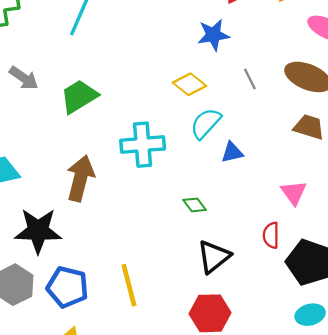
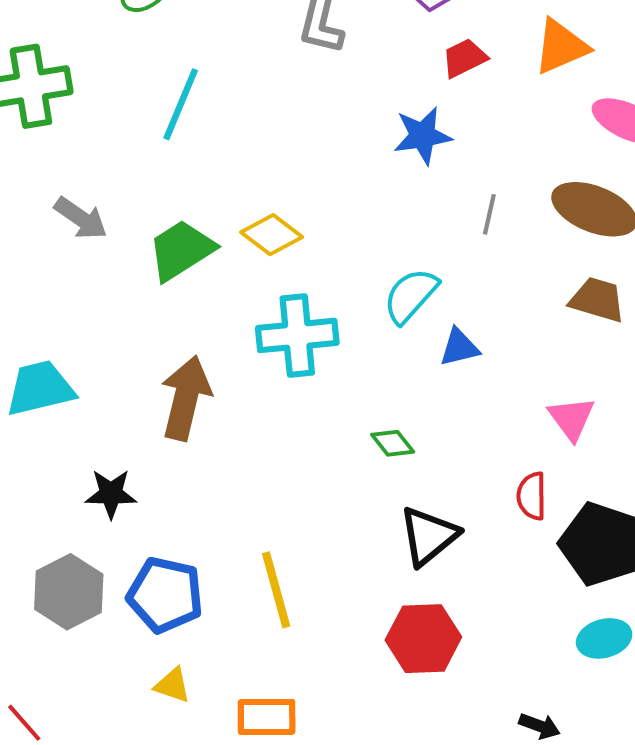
gray line: (250, 79) -> (489, 214), turned 40
yellow diamond: (190, 84) -> (272, 235), moved
black star: (38, 231) -> (111, 494), size x0.6

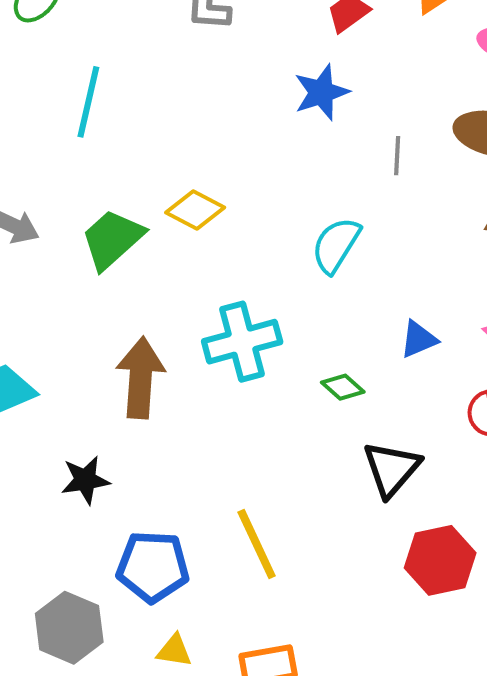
cyan cross: (297, 335) -> (242, 342), moved
blue triangle: (459, 347) -> (419, 339), moved
gray hexagon: (69, 592) -> (69, 628), moved
red hexagon: (423, 639) -> (440, 560), moved

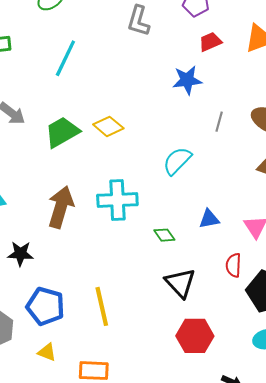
black triangle: (392, 469) -> (180, 283), turned -36

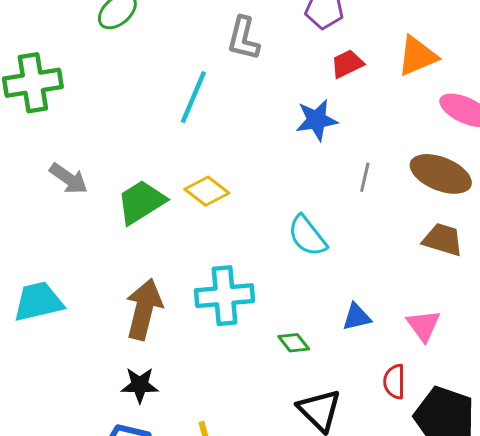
cyan line: (65, 58) -> (193, 97), moved
cyan semicircle: (177, 161) -> (307, 236), turned -80
black star: (20, 254) -> (140, 385), moved

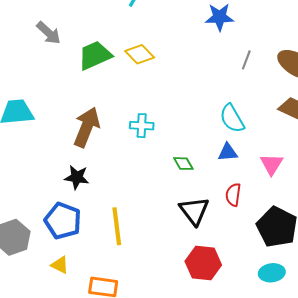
cyan semicircle: (307, 236) -> (232, 118), moved
cyan cross: (225, 296) -> (142, 126), size x0.6
red semicircle: (394, 382) -> (233, 195), moved

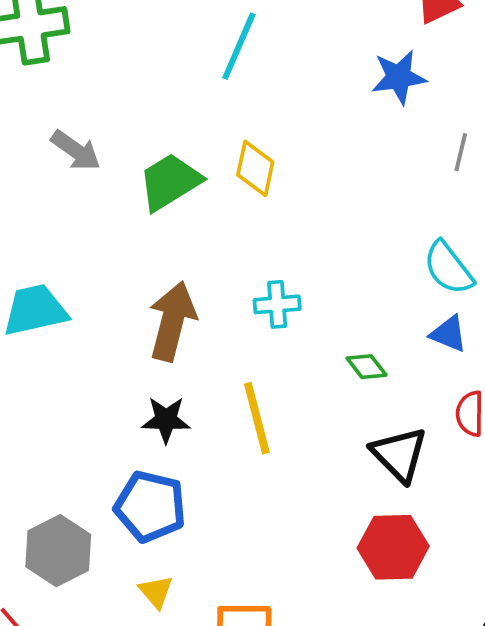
yellow diamond: (140, 54) -> (255, 168), turned 64
blue triangle: (228, 152) -> (449, 334), turned 35
yellow line: (117, 226) -> (257, 418), moved
red hexagon: (203, 263) -> (393, 547), moved
yellow triangle: (60, 265) -> (156, 592), turned 30

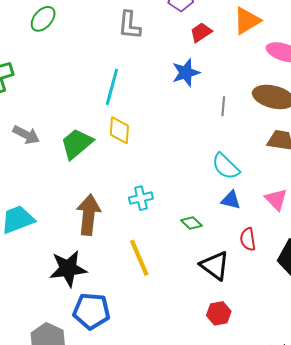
cyan line: (239, 46) -> (112, 87), moved
black star: (166, 420) -> (68, 269), moved, size x1.5
red hexagon: (393, 547) -> (219, 313), size x0.7

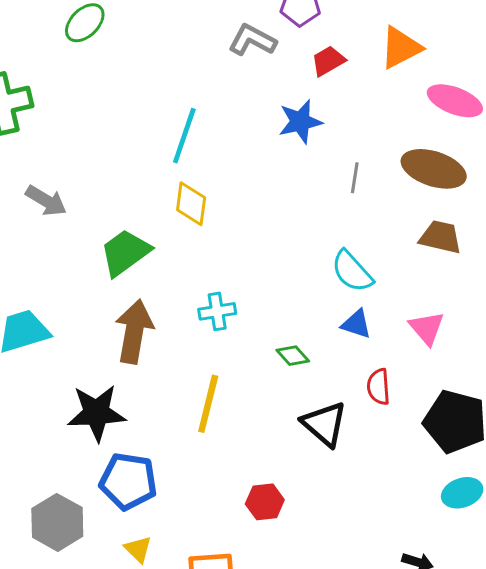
gray L-shape: (129, 25) -> (252, 40), moved, turned 108
green trapezoid: (77, 144) -> (125, 253), moved
yellow line: (139, 258) -> (208, 404), turned 33
red hexagon: (219, 313) -> (265, 502), moved

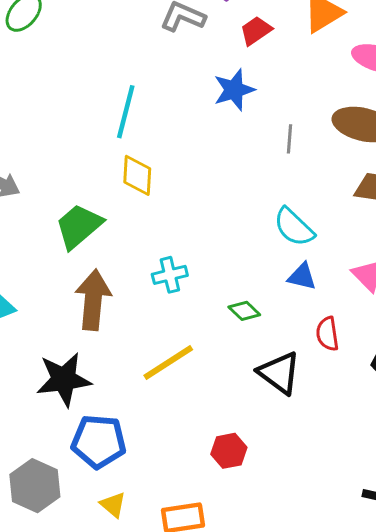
yellow line: (208, 404) -> (168, 363), turned 48

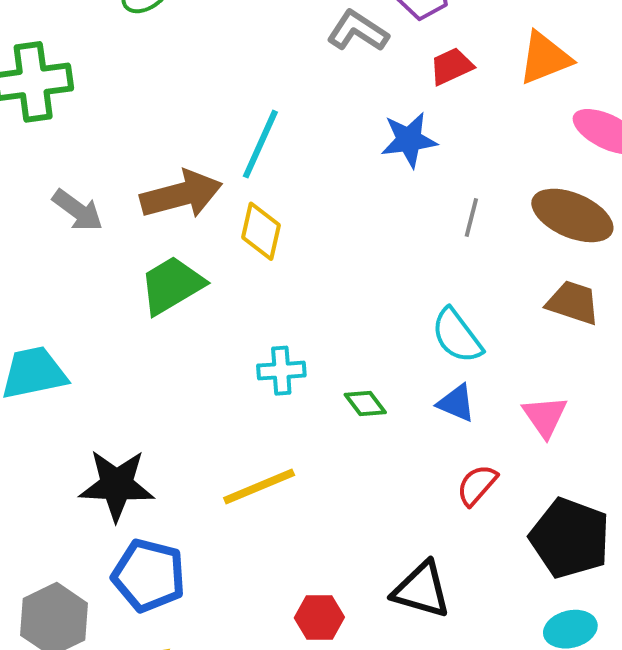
brown arrow: (93, 300) -> (181, 194), moved, turned 60
green diamond: (244, 311) -> (365, 404), moved
red semicircle: (327, 334) -> (477, 485), turned 40
black triangle: (279, 373) -> (421, 590), moved, turned -30

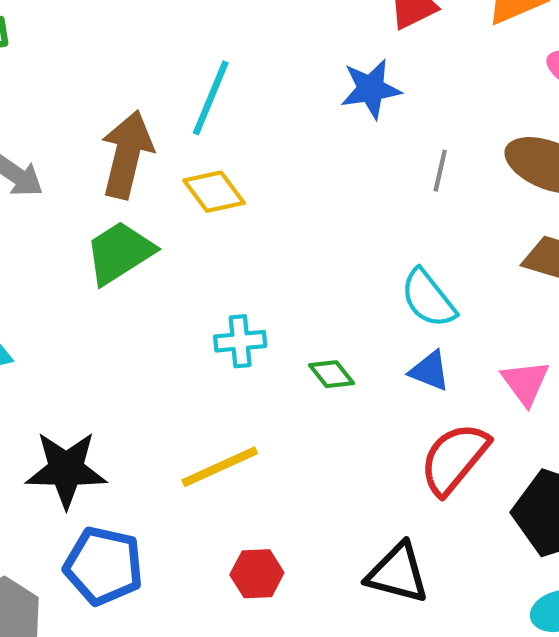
brown arrow: (181, 194) -> (127, 155), turned -60
yellow diamond: (261, 231) -> (214, 192), turned -48
red semicircle: (477, 485) -> (454, 459), size x1.6
red hexagon: (319, 618) -> (257, 574), moved

